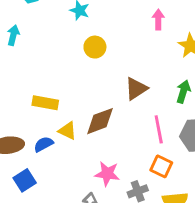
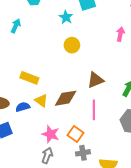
pink line: (159, 129) -> (94, 110), moved
orange square: (161, 166) -> (76, 134), moved
pink star: (107, 174) -> (51, 134), moved

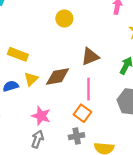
yellow triangle: (41, 101) -> (31, 79), turned 40
orange square: (76, 134) -> (82, 113), moved

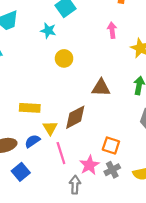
brown triangle: (90, 57) -> (101, 88), turned 42
pink line: (88, 89) -> (61, 153), moved
pink star: (41, 116) -> (89, 165), moved, turned -30

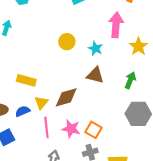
pink arrow: (112, 30) -> (116, 25), size x1.6
cyan star: (48, 31) -> (95, 48), moved
pink star: (89, 165) -> (71, 129), moved, turned 30

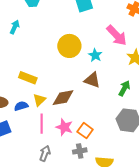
pink arrow: (116, 25) -> (117, 35), turned 125
yellow circle: (67, 42) -> (69, 46), size x1.5

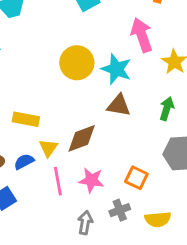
pink arrow: (117, 35) -> (142, 35), turned -145
cyan star: (95, 55) -> (116, 69), size x1.5
orange square: (85, 131) -> (136, 178), moved
gray arrow: (45, 153) -> (85, 223), moved

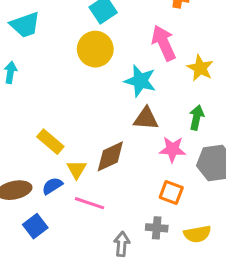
yellow circle: (77, 63) -> (95, 49), moved
yellow rectangle: (26, 119) -> (50, 142), turned 35
pink star: (91, 180) -> (172, 149), moved
pink line: (58, 181) -> (90, 203), turned -56
gray cross: (120, 210) -> (157, 228), turned 30

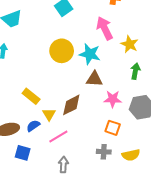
yellow circle: (95, 49) -> (62, 51), moved
green arrow: (197, 118) -> (135, 71), moved
pink line: (90, 203) -> (58, 137), turned -48
blue square: (35, 226) -> (23, 153), turned -35
gray arrow: (122, 244) -> (63, 165), moved

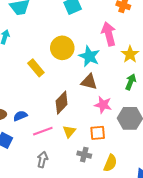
yellow rectangle: (31, 96) -> (36, 68), moved
brown diamond: (71, 105) -> (62, 103), turned -30
yellow triangle: (49, 114) -> (69, 132), moved
orange square: (113, 128) -> (98, 133), turned -35
yellow semicircle: (131, 155) -> (110, 163), turned -66

